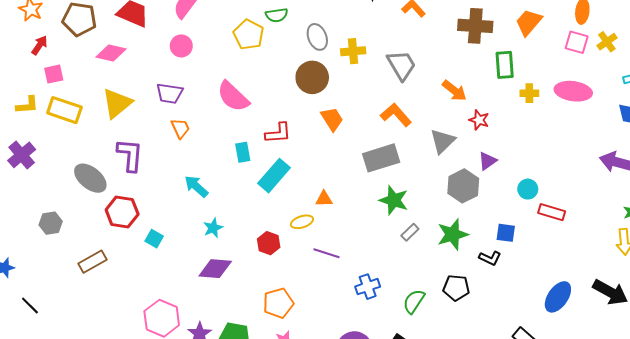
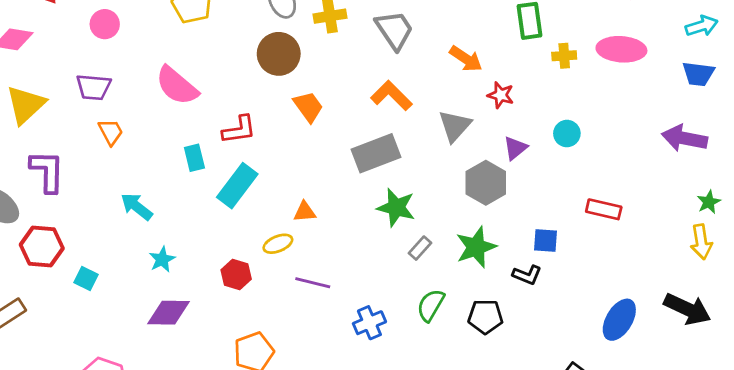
cyan circle: (528, 189) -> (567, 134), moved
green semicircle: (414, 301) -> (431, 305), moved

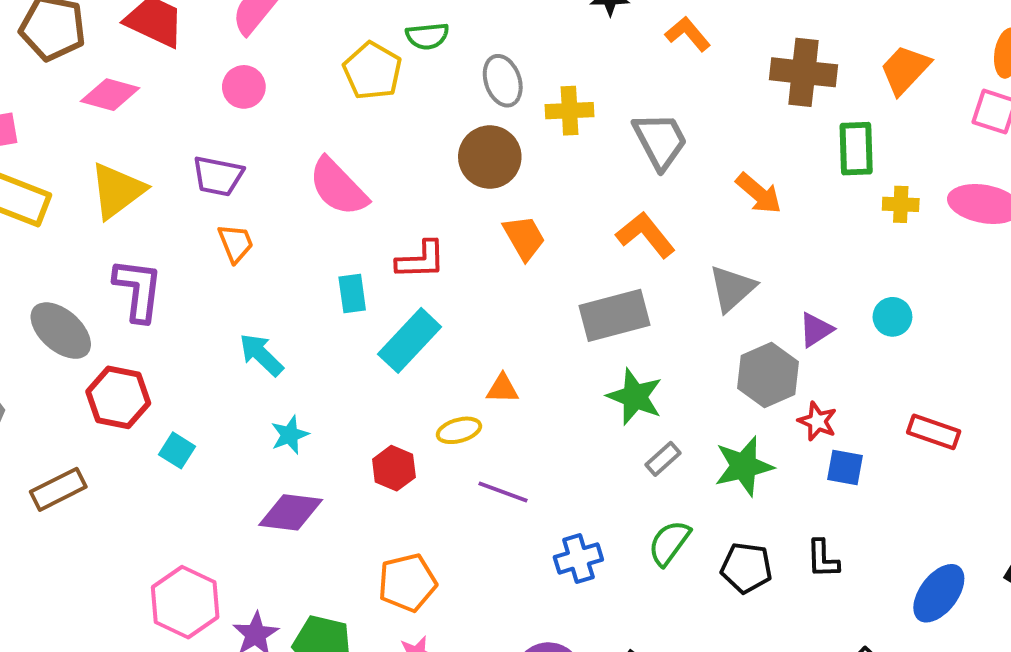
red star: (501, 95) -> (817, 421), moved
black L-shape: (527, 275) -> (823, 559), moved, turned 60

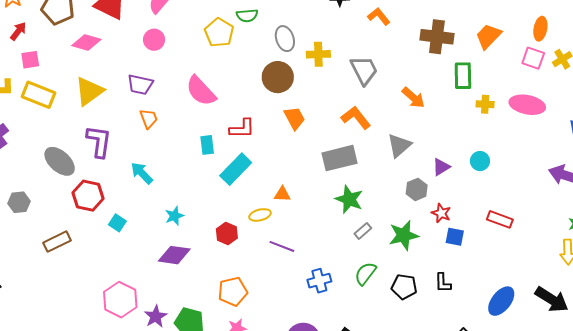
cyan arrow: (261, 355) -> (142, 173), moved
gray hexagon: (768, 375) -> (417, 189), size x0.7

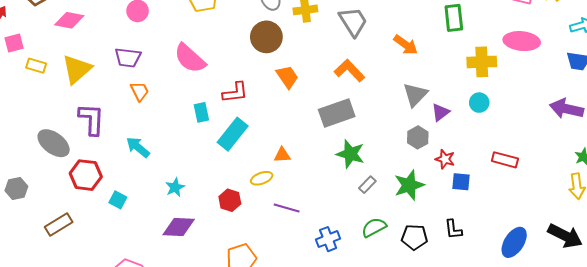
yellow rectangle: (39, 95) -> (36, 66), moved, size x0.6
yellow cross: (485, 104) -> (482, 62), moved, size x1.6
gray triangle: (399, 145) -> (415, 95), moved
green semicircle: (365, 273) -> (374, 227), turned 30

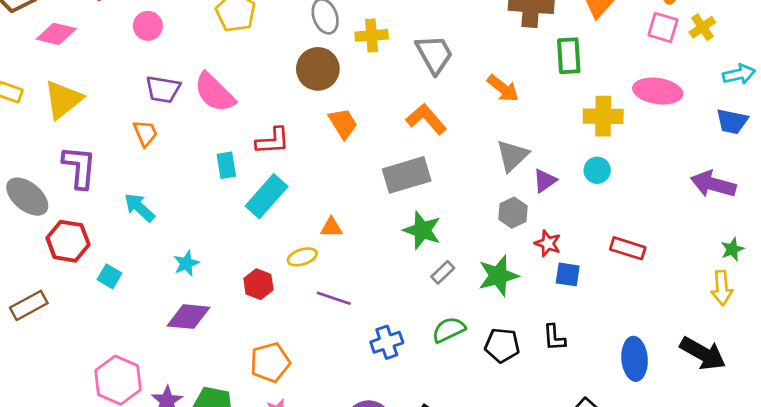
purple trapezoid: (128, 58) -> (163, 89), moved
blue ellipse: (514, 242) -> (635, 359), turned -40

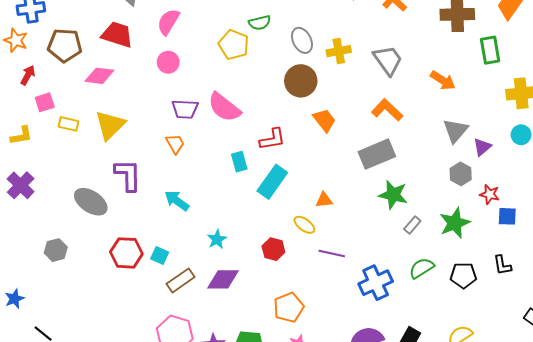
red hexagon: (68, 241) -> (126, 253), moved
yellow ellipse: (302, 257) -> (304, 225), turned 60
brown rectangle: (29, 305) -> (181, 280), moved
blue cross: (387, 342) -> (376, 283), size x1.4

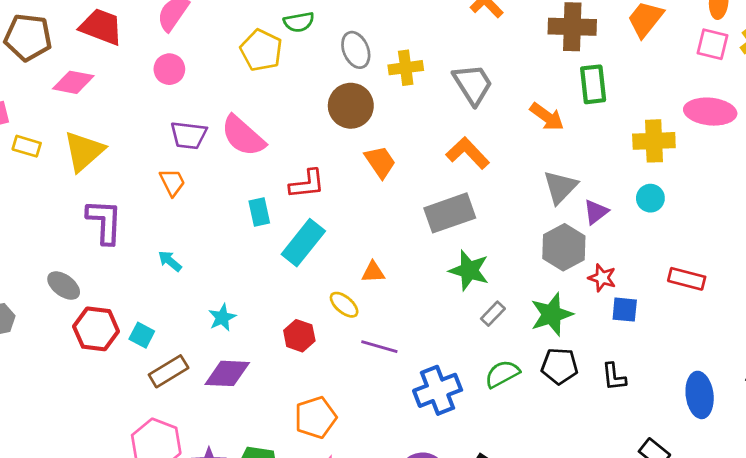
green rectangle: (490, 50) -> (593, 84), moved
gray hexagon: (461, 174) -> (564, 247), size x1.4
cyan arrow: (177, 201) -> (170, 261), size x0.7
gray ellipse: (91, 202) -> (64, 286), moved, size x0.7
black pentagon: (463, 275) -> (560, 366), moved

